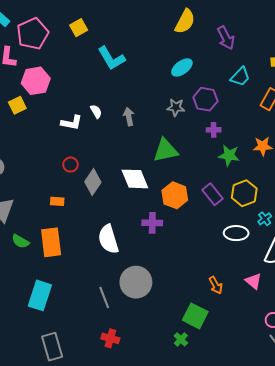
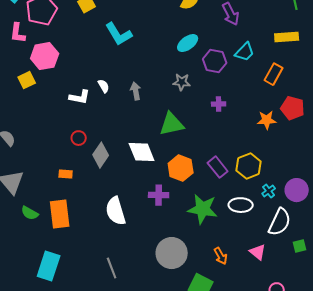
purple hexagon: (205, 99) -> (215, 61), moved
green star: (229, 155) -> (203, 209), moved, size x1.4
gray circle: (136, 282) -> (172, 253), moved

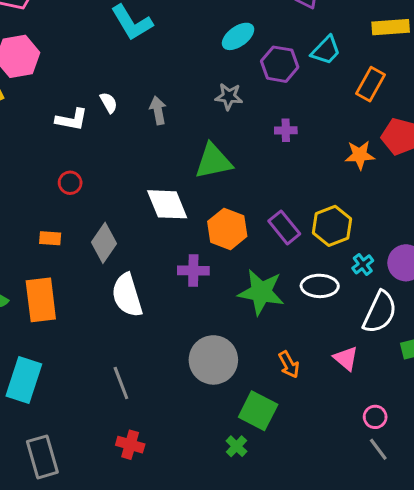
gray diamond: (101, 155) -> (104, 243), moved

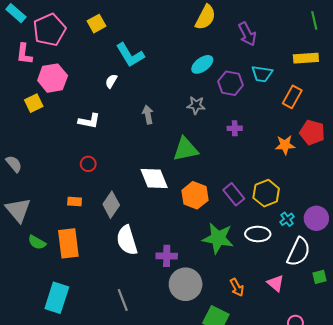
cyan trapezoid: (326, 50) -> (262, 74), turned 55
white semicircle: (109, 103) -> (111, 81), moved, turned -120
purple cross: (193, 271) -> (167, 256), moved

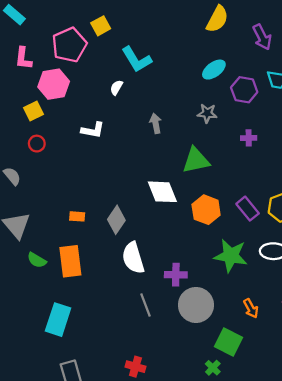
pink pentagon: (49, 30) -> (69, 45), moved
red circle: (88, 164) -> (37, 144), moved
gray line: (123, 300) -> (146, 305), moved

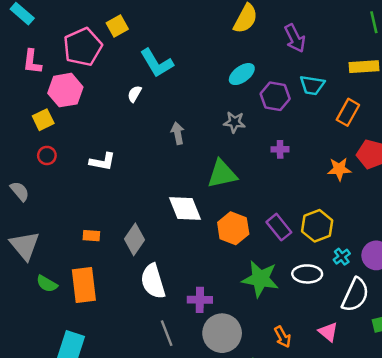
white L-shape: (93, 130) -> (102, 162), moved

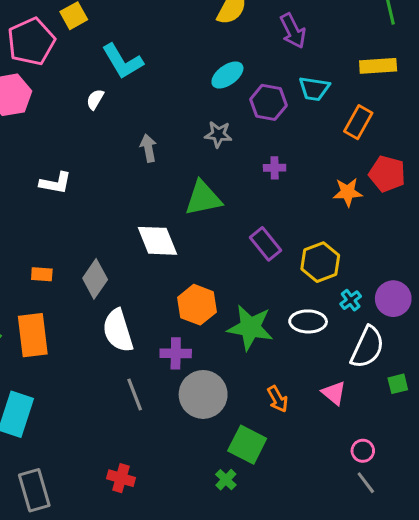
purple rectangle: (279, 227) -> (265, 244), moved
orange hexagon: (233, 228) -> (197, 305), moved

